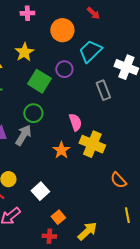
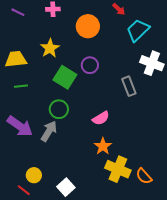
cyan trapezoid: (90, 51) -> (138, 30), moved
pink semicircle: (75, 122) -> (101, 118), turned 78
yellow cross: (92, 144) -> (118, 169), moved
orange star: (61, 150) -> (103, 146), moved

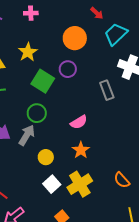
orange circle: (88, 26) -> (75, 38), moved
yellow cross: (118, 169) -> (80, 184), moved, turned 35
yellow circle: (34, 175) -> (46, 157), moved
white square: (66, 187) -> (52, 184), moved

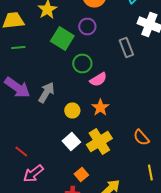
green circle: (37, 113) -> (82, 64), moved
yellow circle: (46, 157) -> (72, 110), moved

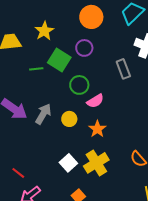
green line: (18, 48) -> (36, 69), moved
yellow circle: (72, 110) -> (69, 119), moved

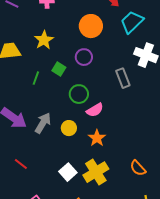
green square: (59, 60) -> (59, 69), size x0.6
green line: (36, 69) -> (36, 78), turned -64
red line: (18, 173) -> (21, 164), moved

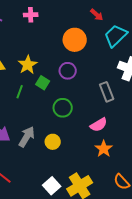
yellow star: (44, 40) -> (28, 65), moved
pink semicircle: (95, 110) -> (99, 125), moved
orange star: (97, 138) -> (104, 149), moved

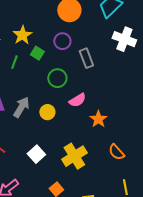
gray rectangle: (107, 92) -> (86, 58), moved
pink semicircle: (99, 125) -> (77, 100), moved
white square: (52, 186) -> (36, 154), moved

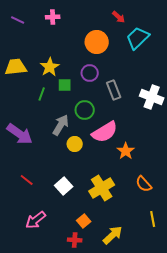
white cross: (124, 39) -> (152, 97), moved
green square: (37, 53) -> (65, 85), turned -32
pink semicircle: (77, 100) -> (105, 132), size x1.5
gray arrow: (21, 107) -> (61, 125), moved

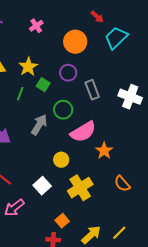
pink cross: (53, 17) -> (36, 26), moved, turned -32
green square: (65, 85) -> (43, 85), turned 32
yellow circle: (75, 144) -> (61, 160), moved
yellow line: (153, 219) -> (119, 233), moved, turned 56
pink arrow: (36, 220) -> (14, 208), moved

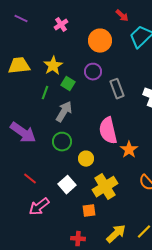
green circle: (63, 110) -> (62, 142), moved
gray arrow: (39, 125) -> (64, 112), moved
pink semicircle: (83, 132) -> (108, 131), turned 108
orange square: (62, 221) -> (89, 211), moved, turned 32

